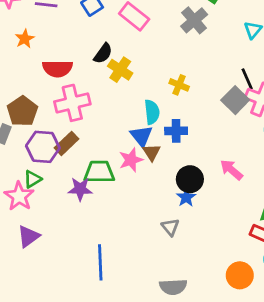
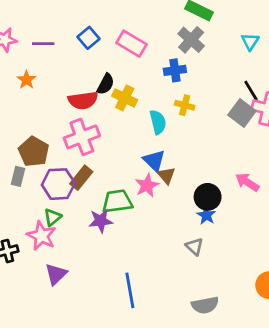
red semicircle: (58, 69) -> (83, 100), moved
cyan semicircle: (152, 112) -> (158, 122), moved
blue cross: (176, 131) -> (175, 70), moved

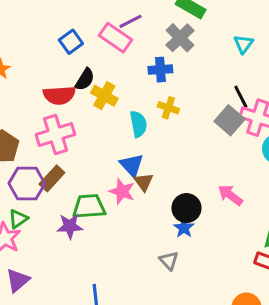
blue square: (89, 38) -> (71, 42), moved
purple line: (43, 44) -> (131, 21), moved, turned -30
pink star: (147, 185) -> (122, 191), turned -30

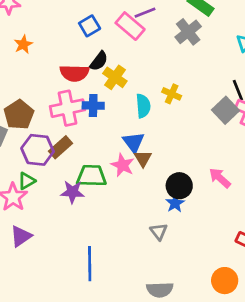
blue cross: (160, 70) -> (93, 106), moved

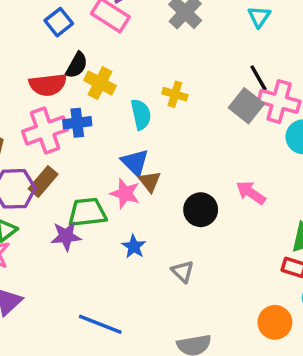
blue star: (175, 203) -> (134, 246), moved
blue line: (90, 264) -> (100, 324), turned -60

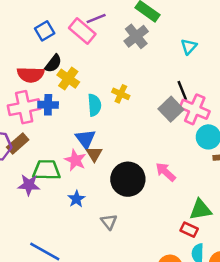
black circle: (201, 210) -> (128, 179), size x1.4

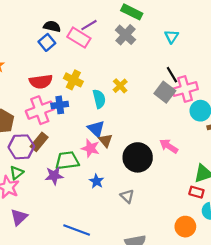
black semicircle: (53, 63) -> (52, 26), moved, turned -105
yellow cross: (121, 94) -> (120, 86), turned 32
pink cross: (195, 109) -> (185, 89), turned -30

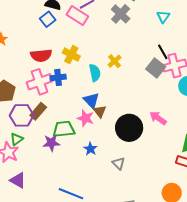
purple triangle: (19, 217) -> (18, 180), turned -48

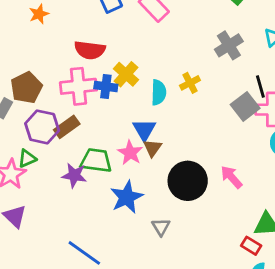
gray cross: (121, 14) -> (229, 45), moved
yellow cross: (71, 55) -> (126, 74), moved
blue star: (90, 149) -> (127, 197), size x1.6

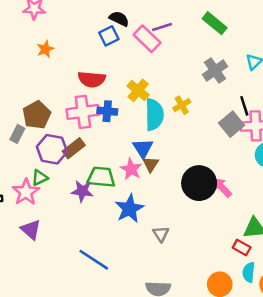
yellow cross: (126, 74) -> (138, 90), moved
cyan semicircle: (159, 92) -> (154, 115), size x1.4
black circle: (188, 181) -> (199, 183), moved

